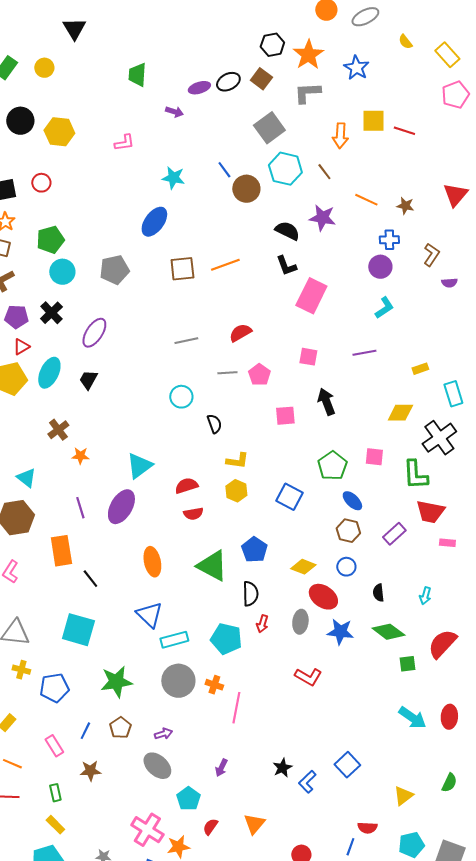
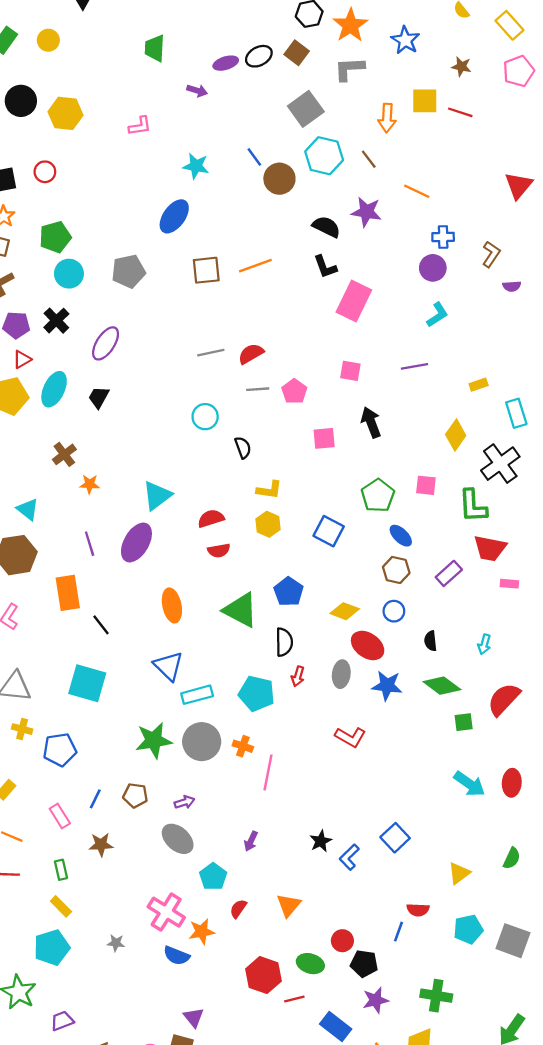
brown star: (405, 206) -> (461, 67), moved
red semicircle: (240, 333) -> (251, 354), moved
yellow diamond: (400, 413) -> (456, 435), turned -56
green star: (116, 682) -> (154, 740), moved
brown pentagon: (120, 728) -> (135, 795), turned -30

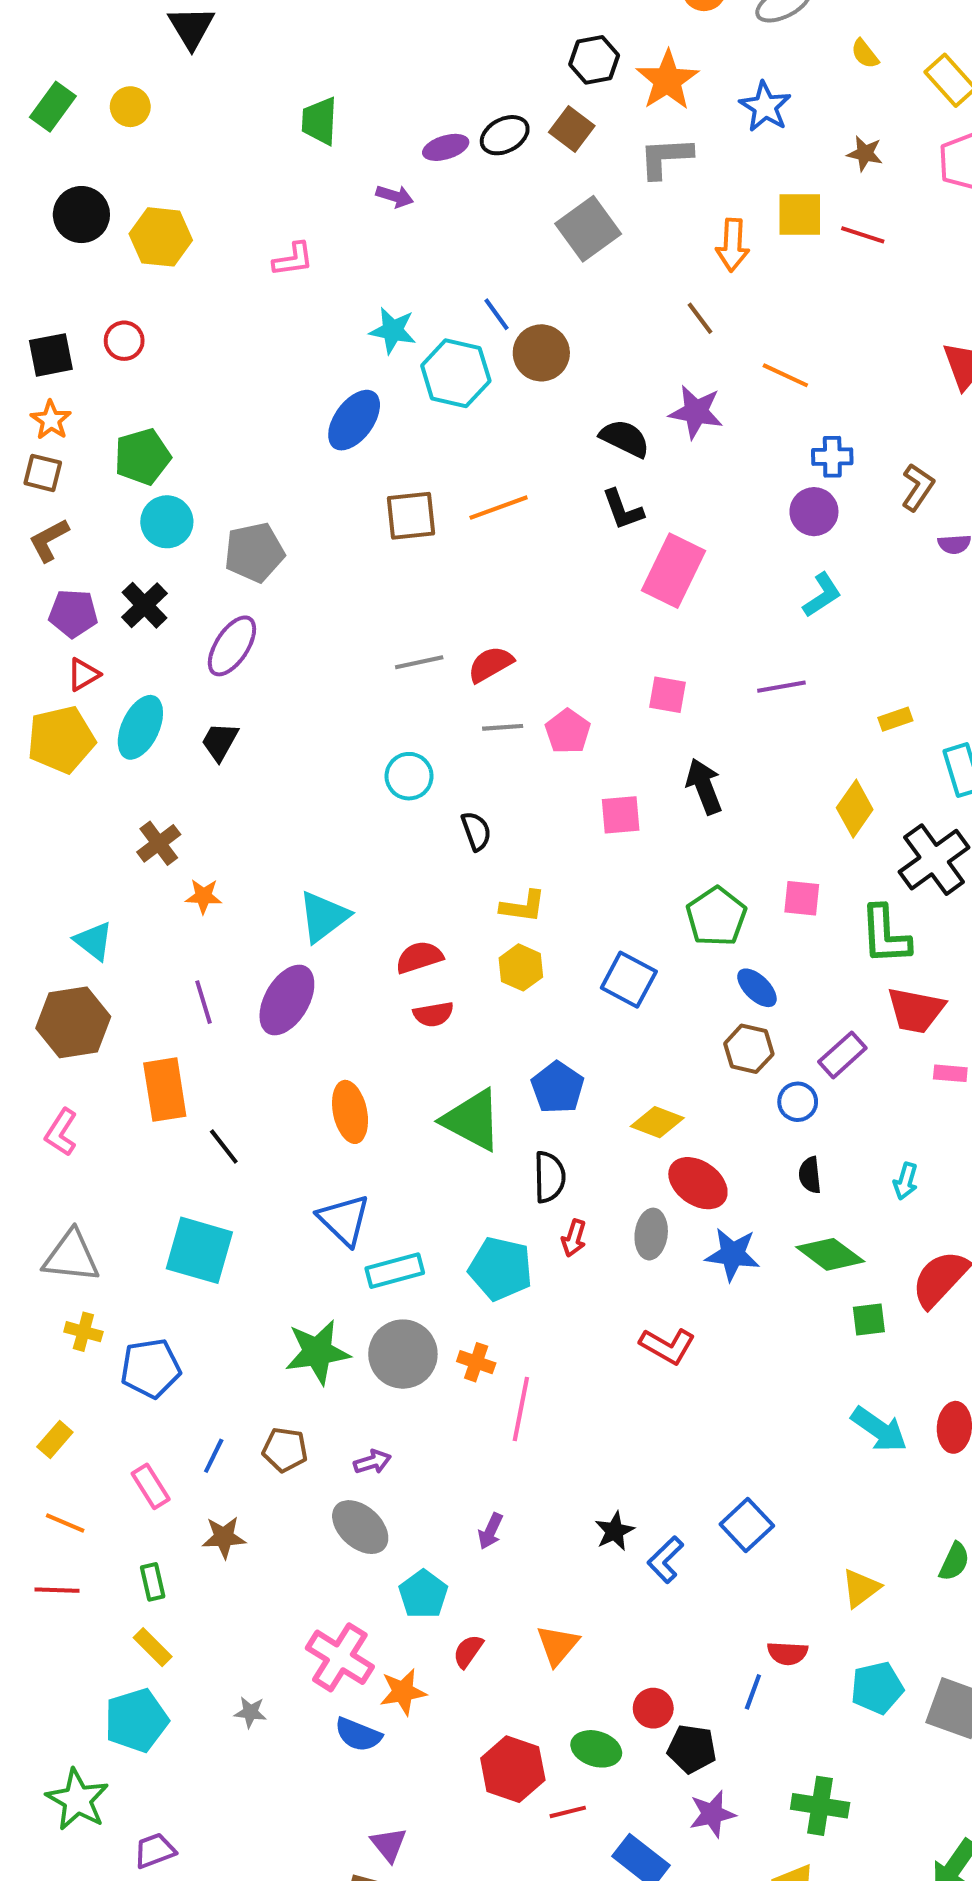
cyan hexagon: (324, 156) -> (456, 373), moved
gray pentagon: (128, 271) -> (254, 552), moved
blue circle: (394, 611) -> (798, 1102), moved

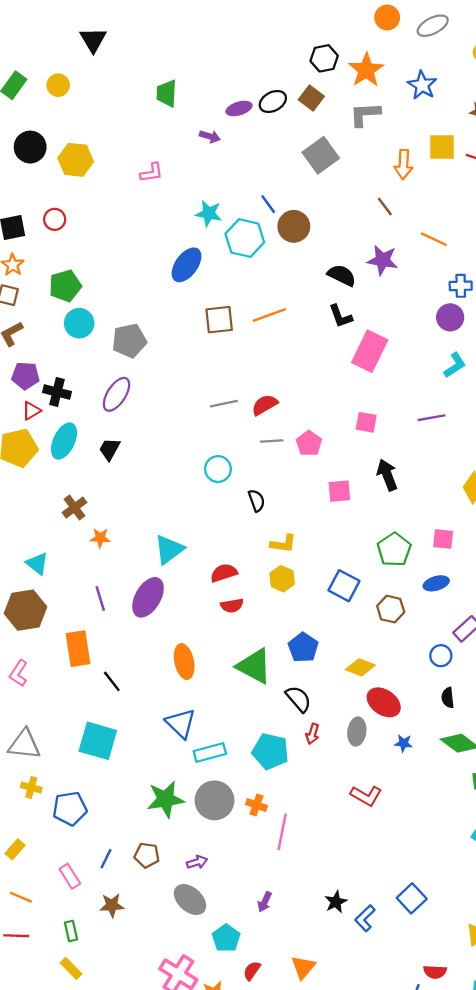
black cross: (144, 605) -> (57, 392), moved, turned -32
blue ellipse: (757, 988) -> (436, 583), moved, turned -60
brown hexagon: (749, 1049) -> (391, 609), moved
black semicircle: (549, 1177) -> (298, 699), turned -40
blue star: (733, 1254) -> (403, 743), size x0.6

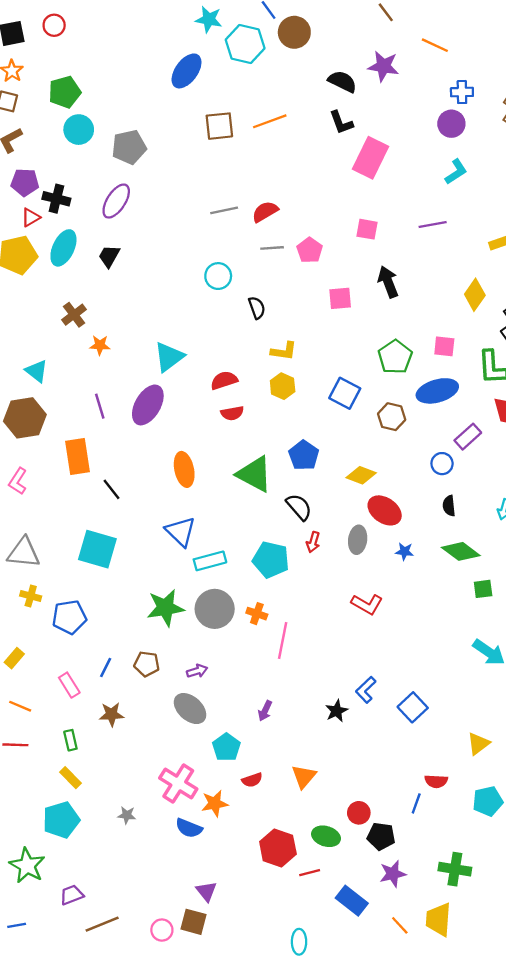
blue ellipse: (436, 583) -> (437, 391), size x1.6
blue L-shape: (365, 918) -> (366, 690), moved
red semicircle: (252, 971) -> (252, 780), turned -144

